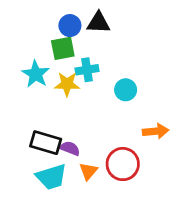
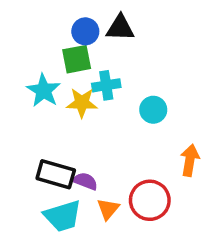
orange arrow: (156, 131) -> (190, 160), turned -75

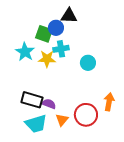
blue circle: (85, 31) -> (56, 28), moved
green square: (77, 59) -> (44, 34), turned 30
orange arrow: (190, 160) -> (109, 102), moved

